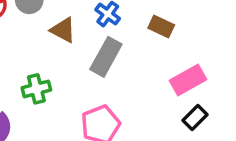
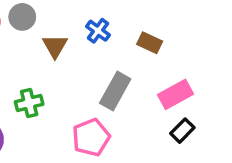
brown triangle: (63, 30) -> (55, 46), turned 32
gray rectangle: (106, 57) -> (115, 91), moved

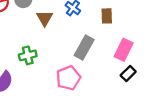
brown rectangle: (150, 43) -> (107, 16), turned 63
pink rectangle: (175, 94) -> (124, 50), turned -35

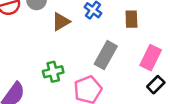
brown triangle: (45, 18) -> (61, 22), turned 30
green cross: (28, 55) -> (53, 72), moved

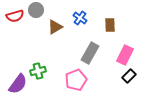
green cross: (53, 72) -> (38, 71), moved

